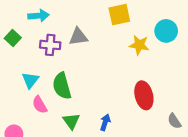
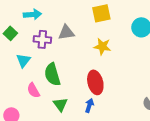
yellow star: (139, 45) -> (102, 46), moved
cyan triangle: (30, 80) -> (23, 60), moved
red ellipse: (144, 95) -> (95, 82), moved

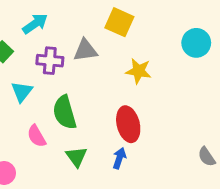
yellow square: (101, 13) -> (119, 22), moved, turned 36
cyan arrow: (32, 14) -> (35, 24), turned -30

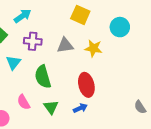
cyan circle: (196, 43) -> (120, 27), moved
gray triangle: (85, 50) -> (65, 45), moved
pink semicircle: (37, 136) -> (24, 102), moved
blue arrow: (119, 158) -> (80, 108), turned 48

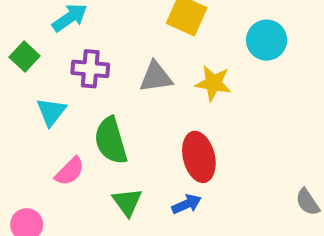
pink semicircle: (24, 102) -> (70, 171), moved, turned -105

